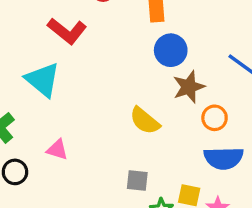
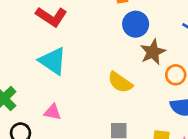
cyan triangle: (43, 80) -> (53, 61), moved

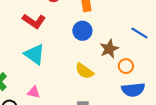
blue circle: (136, 24) -> (82, 31), moved

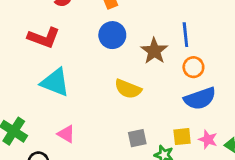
blue line: (139, 33) -> (185, 35), moved, turned 66
orange circle: (126, 66) -> (193, 67), moved
pink triangle: (34, 92) -> (66, 134), turned 32

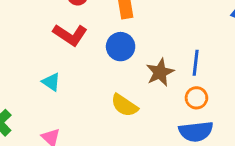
red L-shape: (44, 38) -> (70, 35), moved
cyan triangle: (55, 82) -> (51, 82), size x0.6

